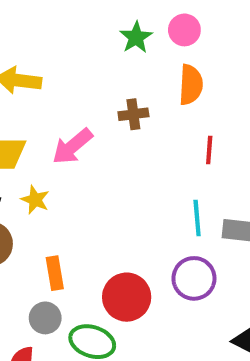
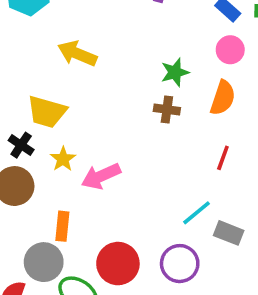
green star: (136, 37) -> (175, 72), moved
pink arrow: (72, 146) -> (101, 176), moved
cyan line: (197, 218) -> (197, 213), turned 40
gray circle: (45, 318) -> (44, 262), size x1.4

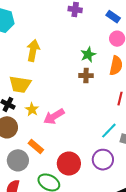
yellow arrow: (77, 54) -> (33, 50), turned 85
orange rectangle: (62, 226) -> (36, 146), turned -49
gray circle: (44, 262) -> (18, 160), moved

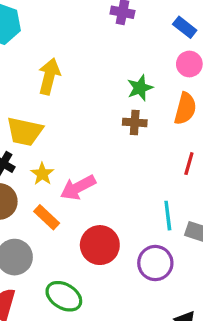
cyan line: (109, 131) -> (168, 216), turned -54
orange rectangle: (36, 146) -> (47, 217), moved
red circle: (69, 164) -> (100, 245), moved

